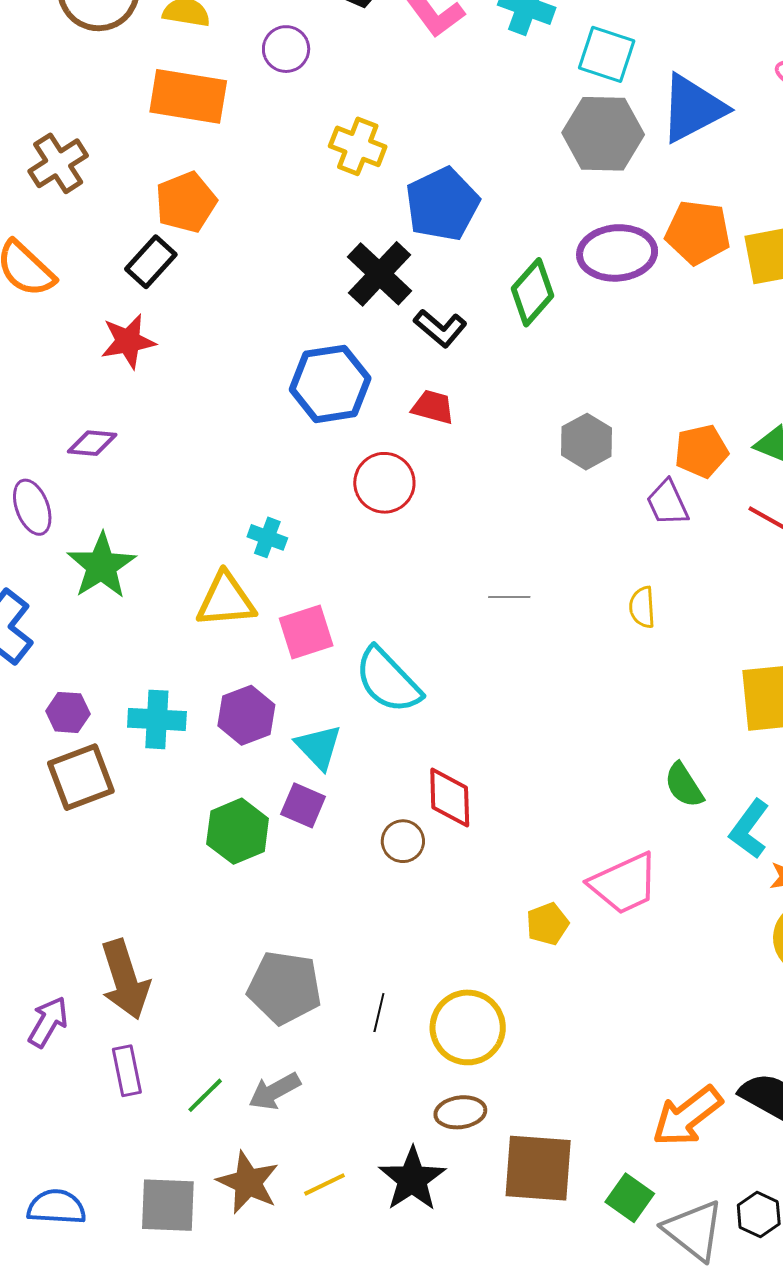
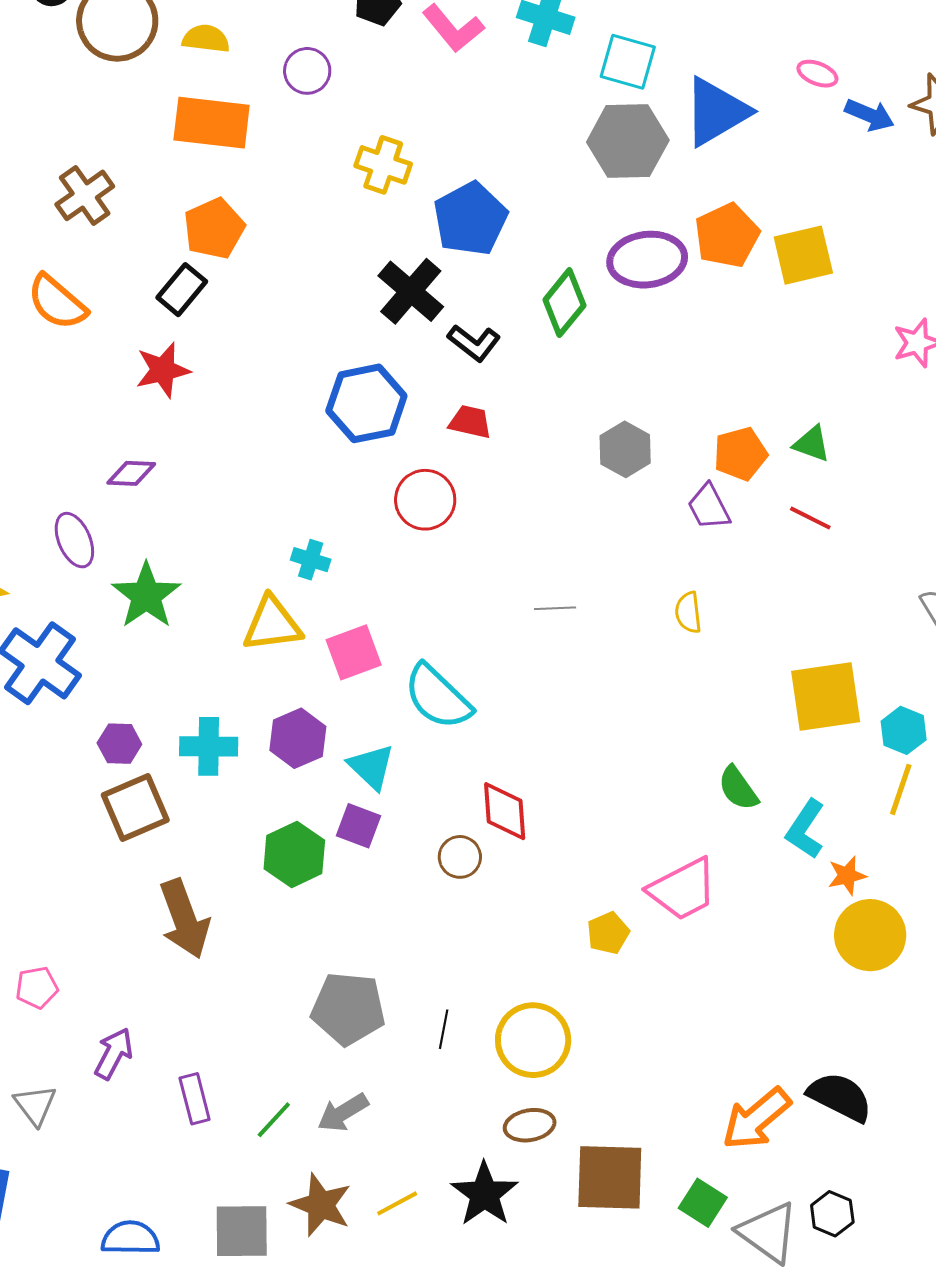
orange pentagon: (698, 232) -> (727, 235), turned -30
brown arrow: (125, 980) -> (184, 919), moved

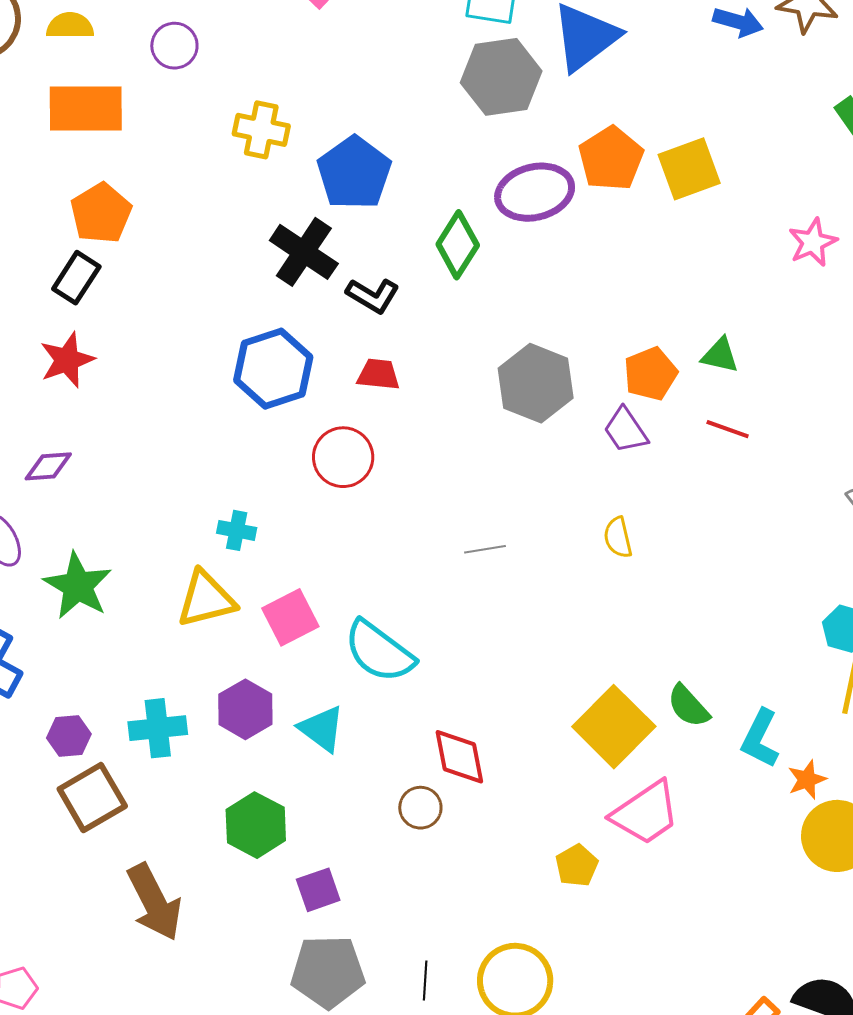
gray hexagon: (625, 449) -> (536, 383), size x1.4
yellow square: (826, 696) -> (614, 727), moved, turned -30
purple square: (358, 826) -> (318, 890), moved, turned -33

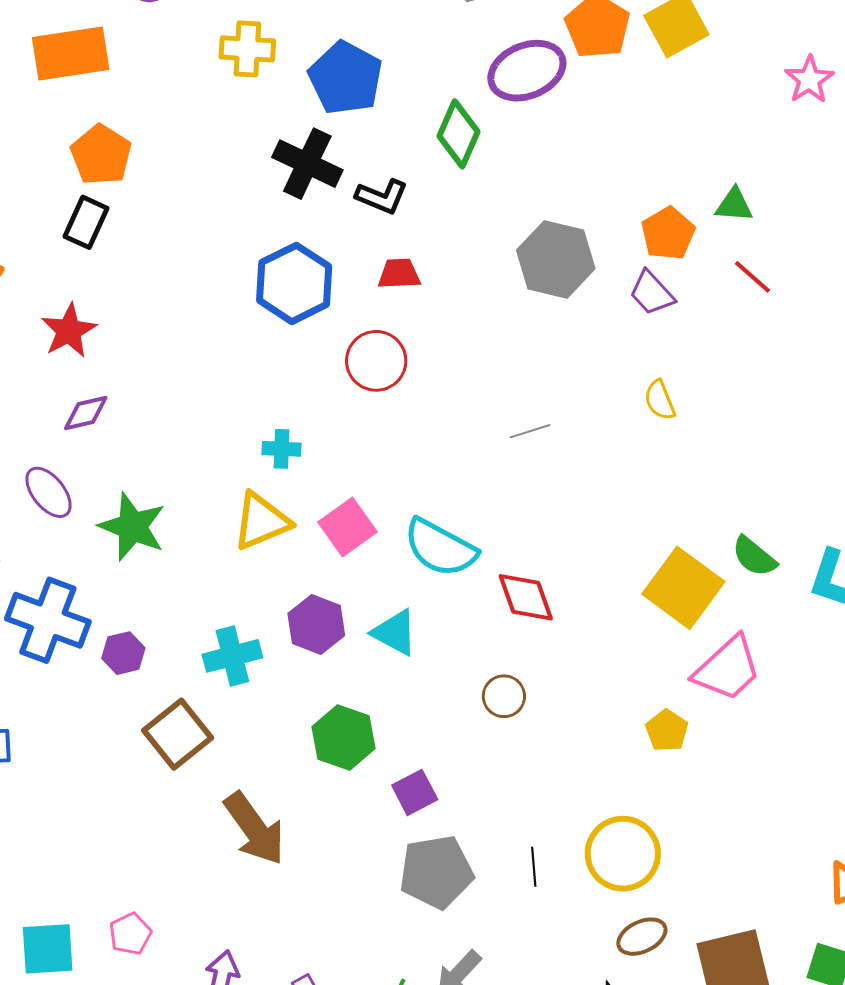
red star: (67, 360) -> (69, 331), moved
red line: (728, 429) -> (752, 277), turned 30
purple hexagon: (69, 736) -> (123, 653), moved
red diamond: (459, 757) -> (526, 597), moved

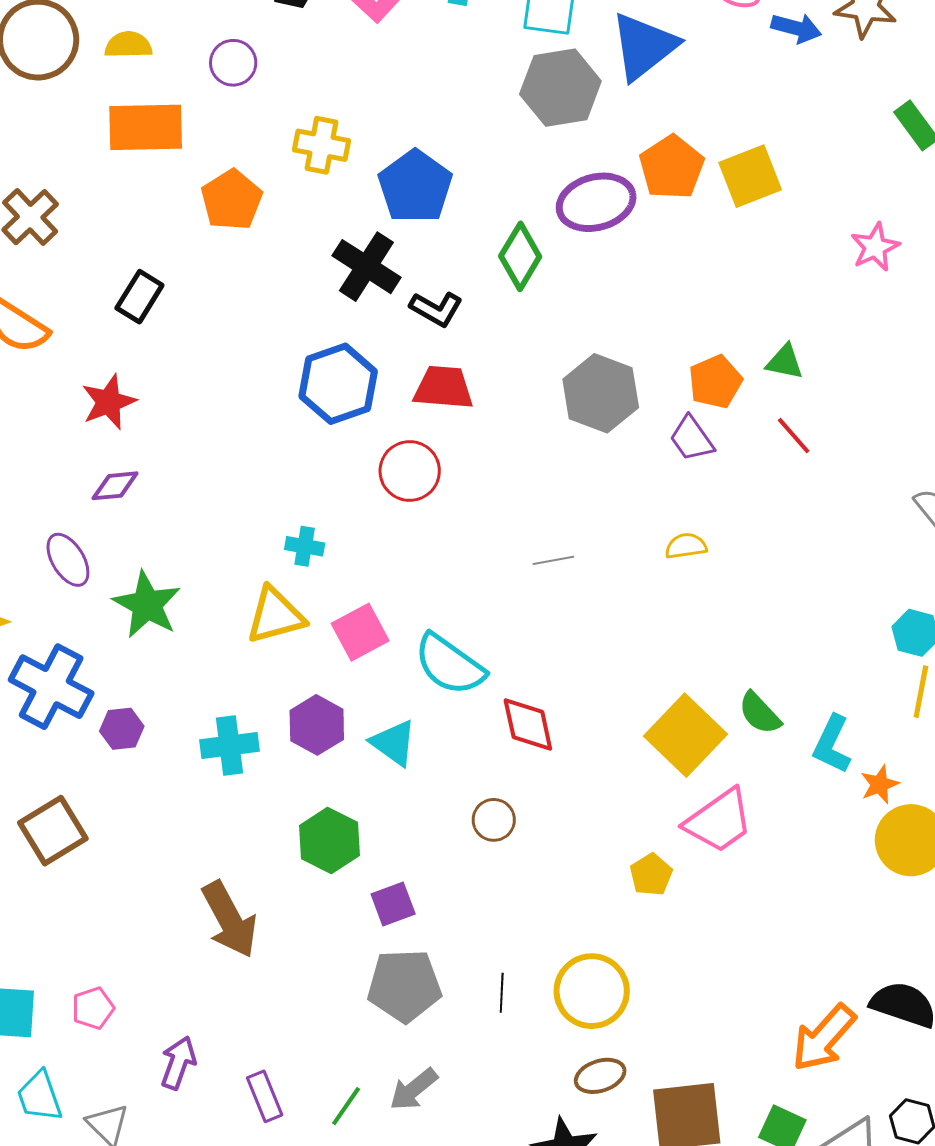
orange pentagon: (101, 155) -> (232, 200), moved
red trapezoid: (399, 274) -> (443, 388), size x1.4
yellow semicircle: (660, 400) -> (686, 546), turned 96
brown square: (178, 734) -> (53, 831), moved

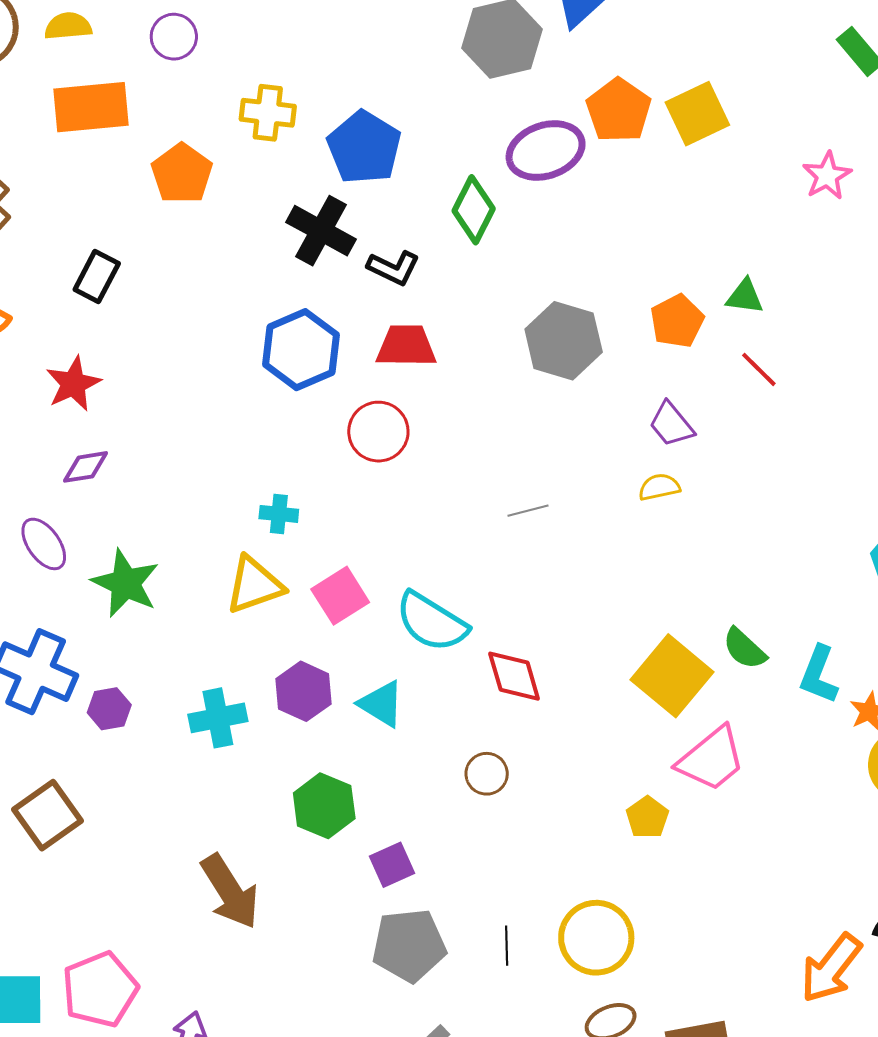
purple trapezoid: (692, 439) -> (671, 424), moved
pink pentagon: (93, 1008) -> (100, 989), size x1.8

